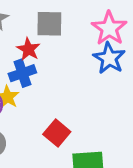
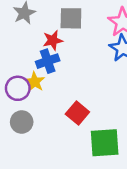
red star: (28, 49) -> (53, 40), turned 30

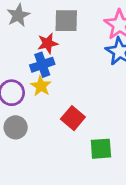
yellow star: (35, 82) -> (41, 86), moved
green square: (105, 143) -> (101, 149), size x0.7

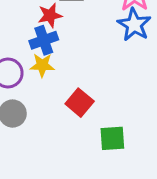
yellow star: (41, 86) -> (42, 65), turned -30

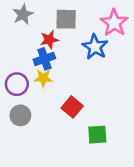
blue star: (134, 25) -> (95, 47), moved

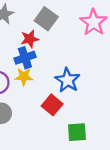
gray square: (66, 19) -> (46, 19), turned 35
blue star: (95, 47) -> (67, 80), moved

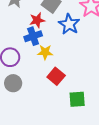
yellow star: (24, 77) -> (45, 52), moved
blue star: (67, 80) -> (69, 24), moved

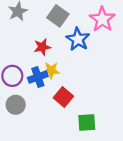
red star: (37, 20) -> (42, 47), moved
blue cross: (33, 36) -> (38, 77), moved

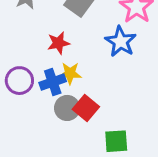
blue star: (78, 39) -> (121, 42), moved
gray circle: (16, 105) -> (67, 108), moved

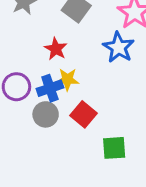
red star: (58, 43) -> (56, 49), turned -30
gray circle: (67, 108) -> (46, 114), moved

